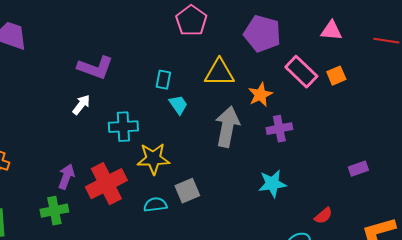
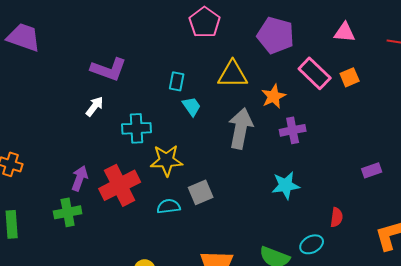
red semicircle: (323, 216) -> (337, 217), turned -42

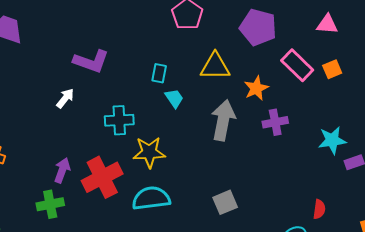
white arrow: (95, 106) -> (65, 98), moved
cyan star: (286, 185) -> (332, 140), moved
gray square: (201, 192) -> (225, 202), moved
cyan semicircle: (169, 206) -> (151, 198), size x1.6

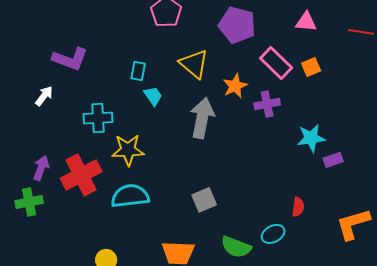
yellow triangle: (215, 66) -> (194, 64), turned 40
purple cross: (275, 122) -> (267, 104), moved

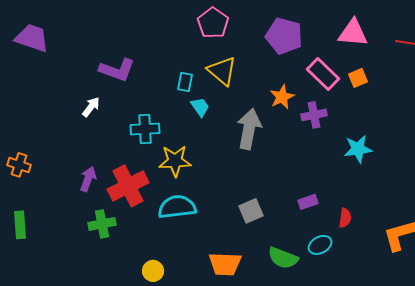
pink triangle: (306, 22) -> (353, 33), size x1.4
yellow triangle: (194, 64) -> (222, 71), moved
purple rectangle: (333, 160) -> (308, 202), moved
green cross: (29, 202) -> (102, 224), moved

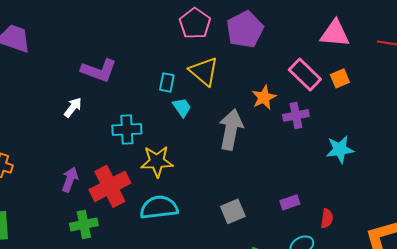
purple pentagon: (284, 36) -> (245, 29), moved, turned 30

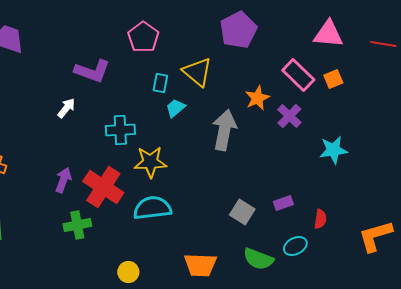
pink pentagon: (195, 23) -> (143, 37), moved
cyan trapezoid: (182, 107) -> (175, 108), turned -95
purple cross: (296, 115) -> (289, 116), turned -35
red cross: (110, 186) -> (103, 187), turned -30
gray square: (233, 211) -> (242, 212), moved, turned -35

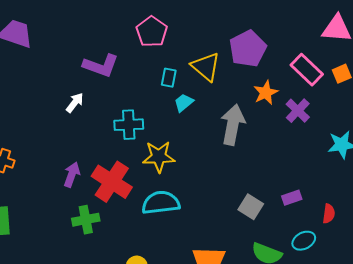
purple pentagon: (238, 30) -> (248, 49), moved

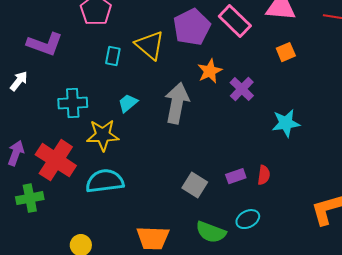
pink rectangle: (307, 70) -> (235, 21), moved
cyan trapezoid: (184, 103) -> (128, 103), moved
red semicircle: (329, 214) -> (264, 175), moved

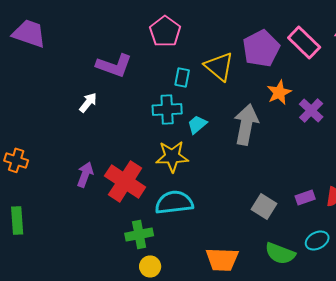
cyan cross: (73, 103) -> (167, 109), moved
green cross: (30, 198) -> (139, 234), moved

